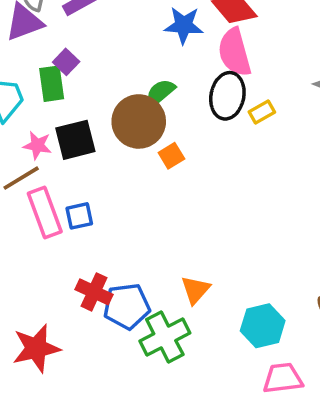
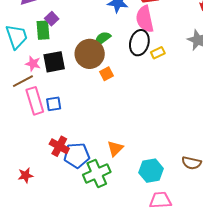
red star: (36, 348) -> (26, 175), size x0.6

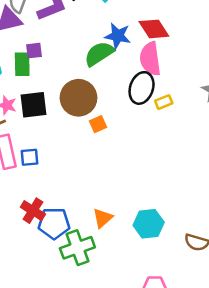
purple square: (52, 19) -> (34, 51), turned 32
green semicircle: (103, 39) -> (99, 54), moved, size x1.4
cyan hexagon: (151, 171) -> (149, 224), moved

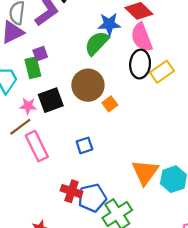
yellow rectangle: (164, 102) -> (162, 72), size x1.5
blue square: (29, 157) -> (84, 145), moved
orange triangle: (103, 218) -> (145, 172), moved, size x1.5

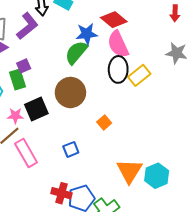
orange square: (110, 104) -> (104, 123), moved

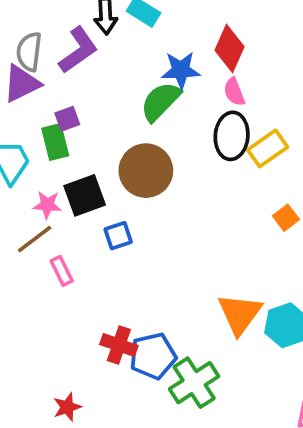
red diamond: (114, 20) -> (230, 48), turned 70
pink semicircle: (118, 44) -> (234, 92), size x0.6
orange square: (104, 123) -> (286, 218), moved
blue square: (71, 149) -> (118, 236), moved
pink rectangle: (26, 153) -> (62, 271), size x0.6

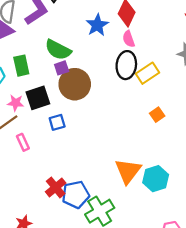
blue star: (181, 70) -> (97, 25), turned -30
green semicircle: (160, 101) -> (58, 50), moved, turned -108
purple square: (67, 119) -> (62, 68), moved
red cross: (119, 345) -> (56, 187), turned 30

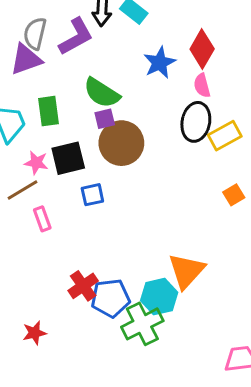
cyan hexagon: (156, 179) -> (159, 297), moved

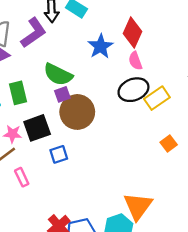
black ellipse: (196, 122) -> (133, 90), turned 64

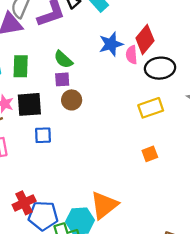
pink semicircle: (135, 61) -> (132, 55), moved
green semicircle: (58, 75) -> (63, 59), size x0.7
black ellipse: (133, 90) -> (160, 68), moved
brown circle: (77, 112) -> (72, 100), size x0.6

